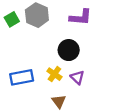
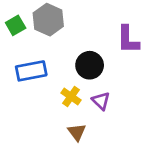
purple L-shape: (81, 17) -> (128, 40), moved, turned 85
blue rectangle: (22, 77) -> (31, 71), moved

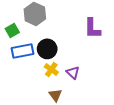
green square: (16, 25) -> (12, 30), moved
black circle: (90, 65) -> (47, 49), moved

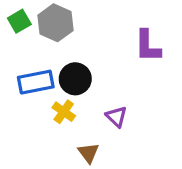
green square: (12, 30) -> (19, 21), moved
yellow cross: (51, 69) -> (64, 112), moved

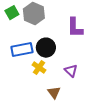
purple L-shape: (148, 46) -> (75, 28), moved

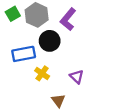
purple L-shape: (75, 28) -> (68, 19), moved, turned 40
black circle: (46, 48) -> (50, 41), moved

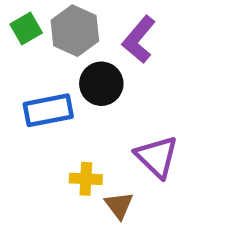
yellow cross: (42, 73) -> (86, 179), moved, turned -32
purple triangle: (77, 77) -> (157, 157), size x1.5

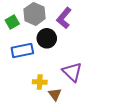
green square: (26, 28) -> (12, 22), moved

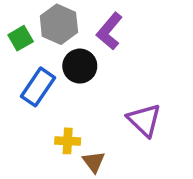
blue rectangle: (22, 51) -> (38, 87), turned -45
purple triangle: (72, 72) -> (144, 120), moved

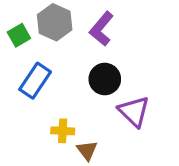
black circle: (80, 66) -> (105, 79), moved

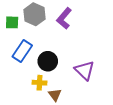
green square: (19, 35) -> (12, 22), turned 32
black circle: (105, 79) -> (48, 61), moved

